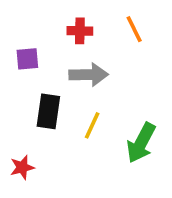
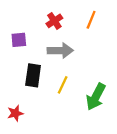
orange line: (134, 29) -> (91, 20), turned 48
red cross: (80, 31) -> (54, 21), turned -35

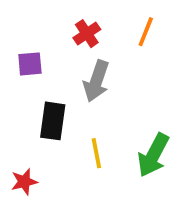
gray arrow: (60, 51) -> (96, 81), turned 110
yellow line: (63, 85) -> (96, 153), moved, turned -36

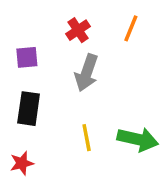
black rectangle: (53, 121) -> (29, 109), moved
green arrow: (153, 155) -> (138, 139), turned -105

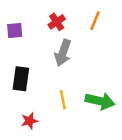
purple square: (27, 57) -> (15, 31), moved
red star: (22, 163) -> (29, 121), moved

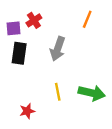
red cross: (57, 22) -> (34, 20), moved
black rectangle: (21, 79) -> (19, 53), moved

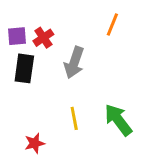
red cross: (34, 20) -> (43, 38), moved
green arrow: (92, 93) -> (118, 120), turned -140

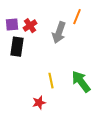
gray arrow: (74, 63) -> (59, 33), moved
red star: (35, 143) -> (39, 103), moved

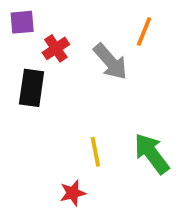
purple square: (12, 25) -> (22, 22), moved
gray arrow: (59, 33) -> (110, 62), turned -60

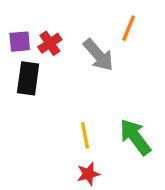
purple square: (22, 22) -> (20, 42), moved
red star: (73, 193) -> (88, 174), moved

